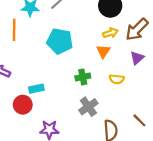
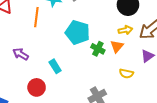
green cross: (83, 77) -> (98, 49), moved, turned 32
cyan rectangle: (36, 89) -> (55, 66), moved, turned 64

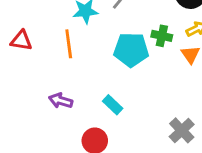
green cross: (98, 49) -> (162, 36), moved

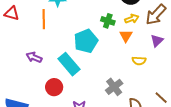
cyan pentagon: (131, 50) -> (86, 41), moved, turned -30
cyan rectangle: (113, 105) -> (69, 64), size x1.6

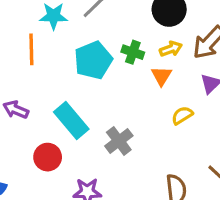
cyan pentagon: (86, 41) -> (93, 60), moved
yellow semicircle: (139, 61) -> (182, 115), turned 144
gray cross: (114, 87) -> (119, 141), moved

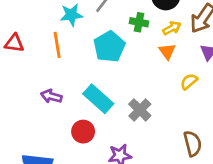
green cross: (133, 52) -> (139, 22), moved

